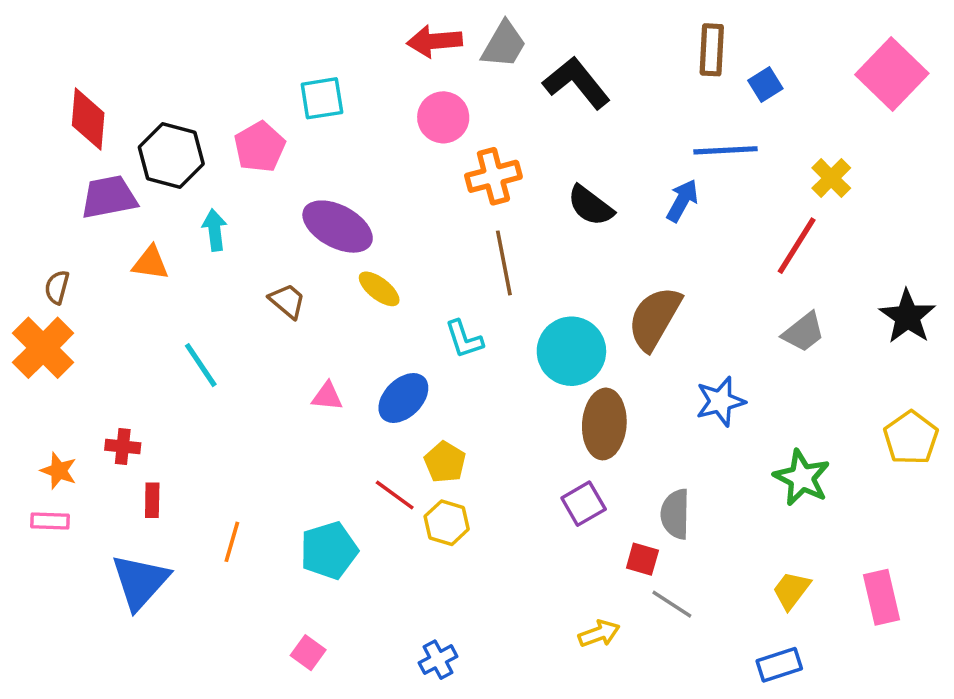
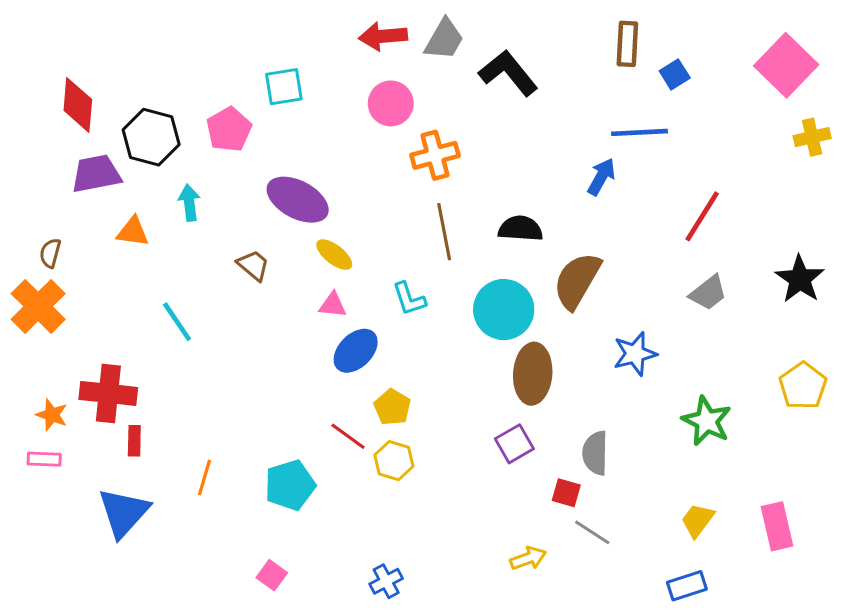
yellow cross: (831, 178) -> (812, 137), moved, turned 32
black semicircle: (590, 206) -> (520, 229), moved, turned 147
pink triangle: (327, 396) -> (333, 305), moved
red cross: (123, 447) -> (108, 393), size x1.8

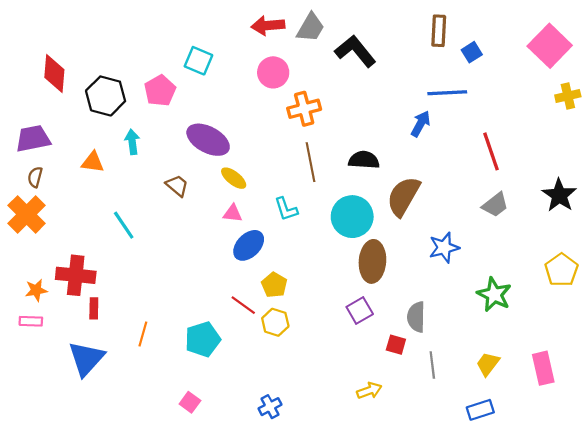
cyan square: (284, 87) -> (198, 61), turned 32
purple trapezoid: (96, 174) -> (33, 139), moved
red line: (702, 216) -> (491, 151), turned -51
orange star: (52, 415) -> (36, 290), turned -30
gray line: (592, 532) -> (432, 365), moved, turned 50

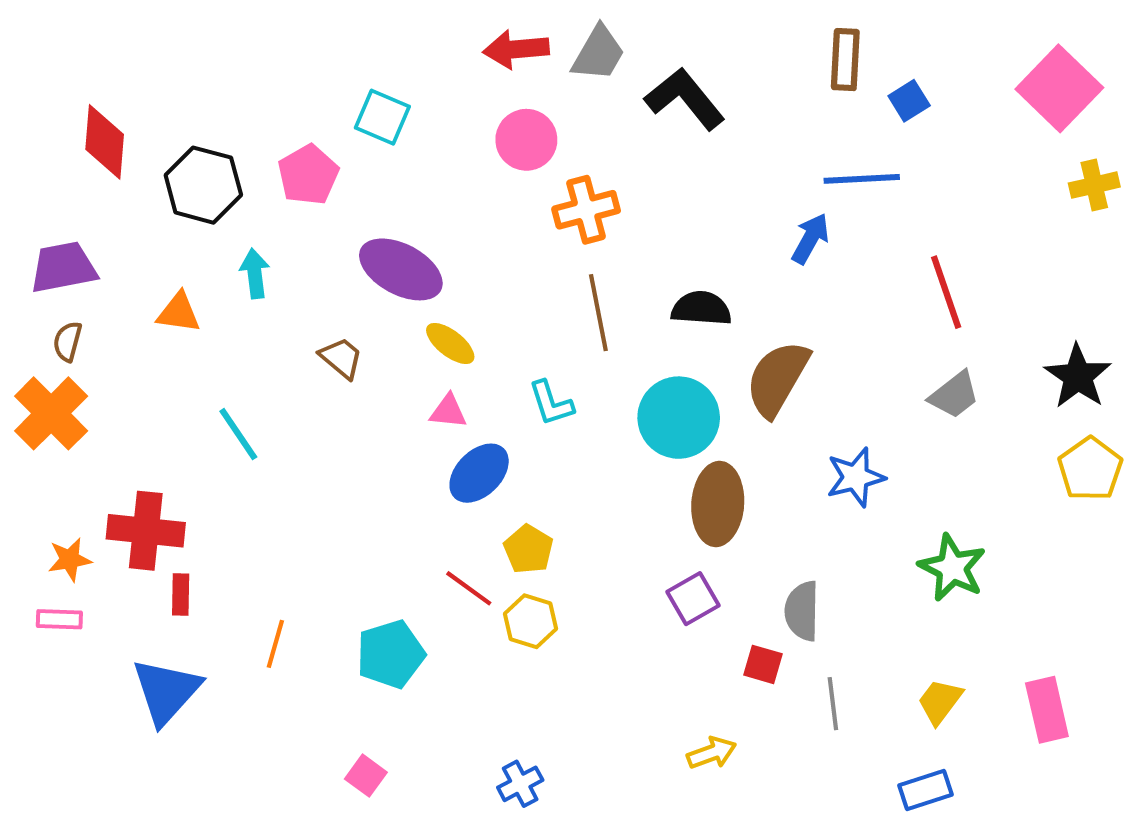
yellow pentagon: (561, 270) -> (1090, 469), moved

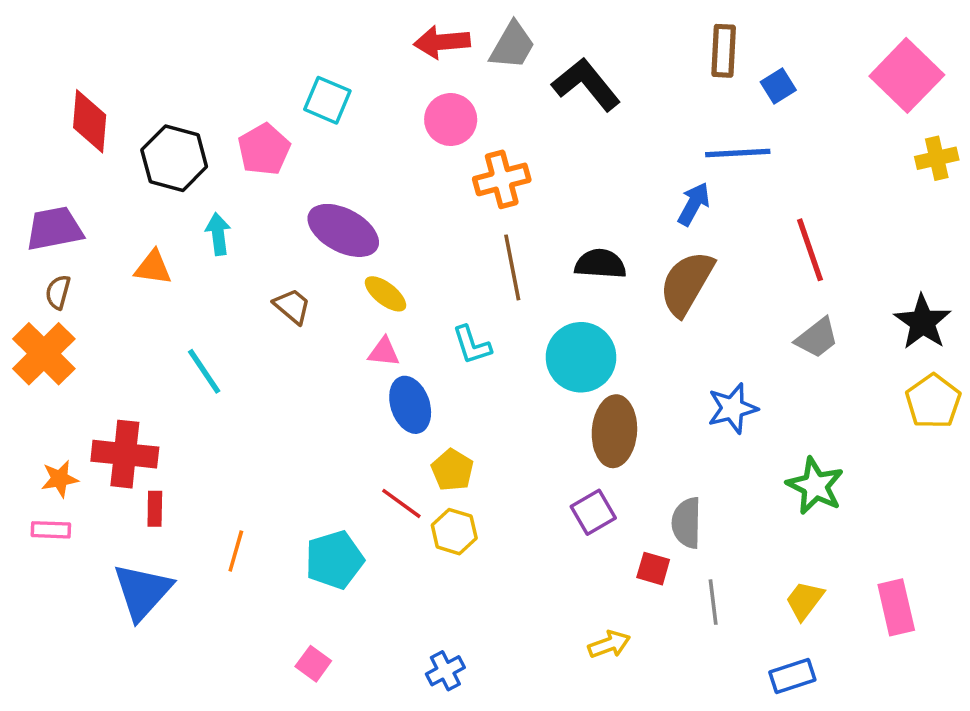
brown semicircle: (777, 378) -> (687, 283), moved
blue ellipse: (479, 473) -> (410, 405), turned -64

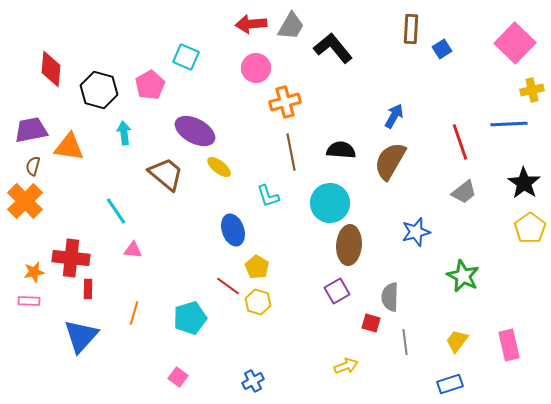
blue line: (738, 153) -> (509, 124), moved
orange triangle: (153, 267) -> (69, 147), moved, size x1.4
brown trapezoid: (292, 306) -> (166, 174), size x1.6
pink triangle: (384, 352) -> (133, 250), moved

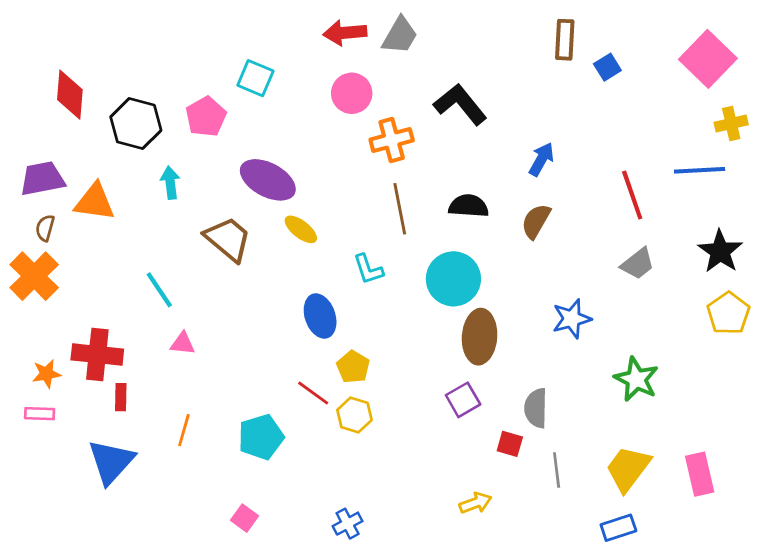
black L-shape: (333, 48) -> (460, 104), moved
brown semicircle: (390, 161) -> (536, 221), size x0.7
yellow trapezoid: (457, 341) -> (628, 469), size x1.5

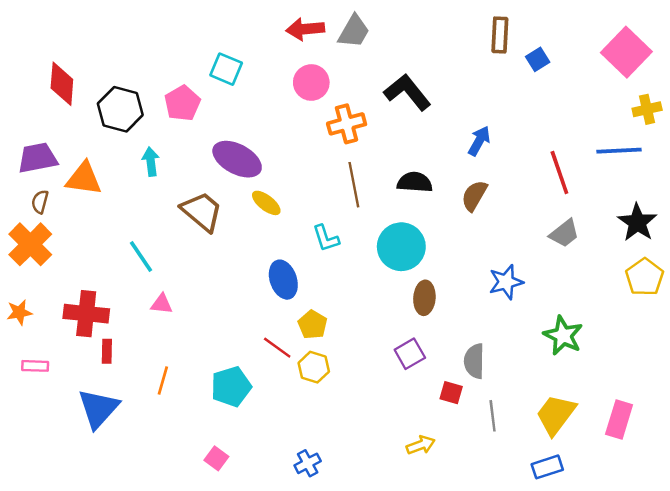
brown ellipse: (480, 337) -> (424, 298), size x0.7
orange star: (46, 374) -> (19, 312), moved
pink rectangle: (700, 474) -> (619, 419), turned 30

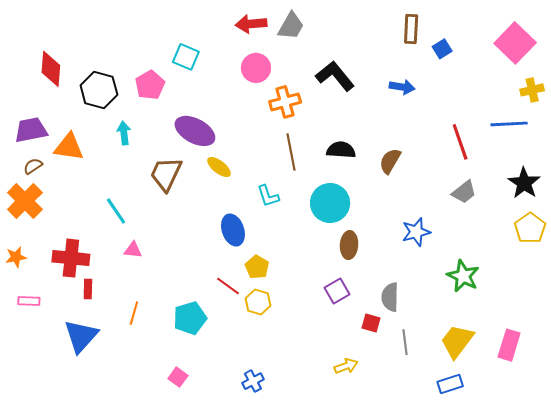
blue arrow: (479, 141) -> (402, 87), moved, turned 70
brown semicircle: (40, 202) -> (33, 166), turned 42
brown trapezoid: (202, 211) -> (166, 174), turned -105

